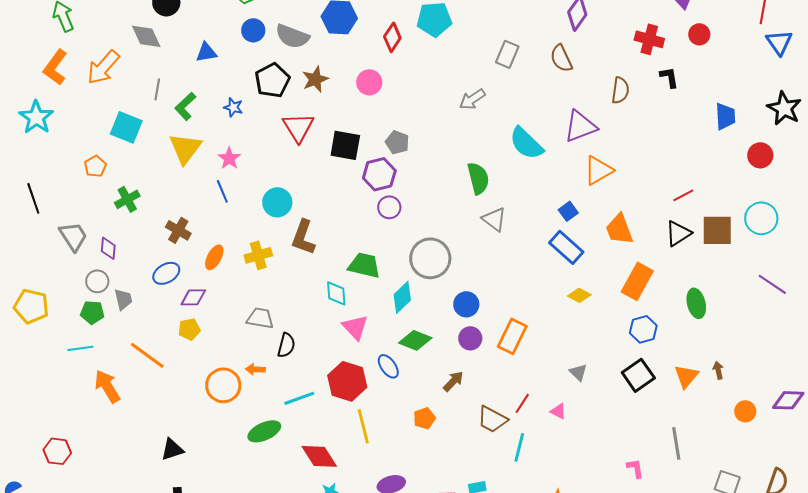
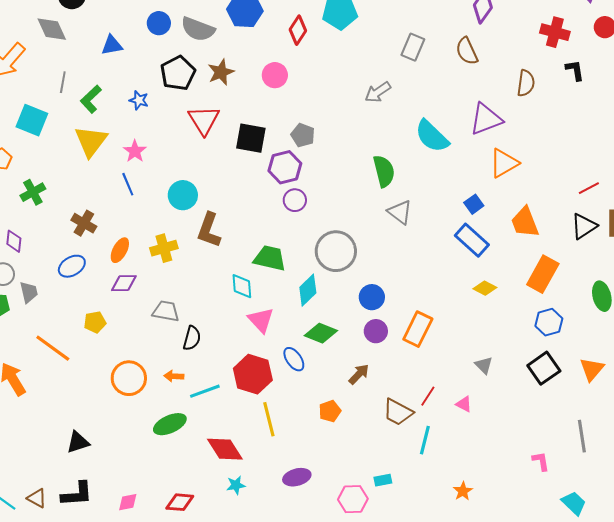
purple diamond: (193, 297) -> (124, 283), moved
orange arrow: (255, 369) -> (174, 376), moved

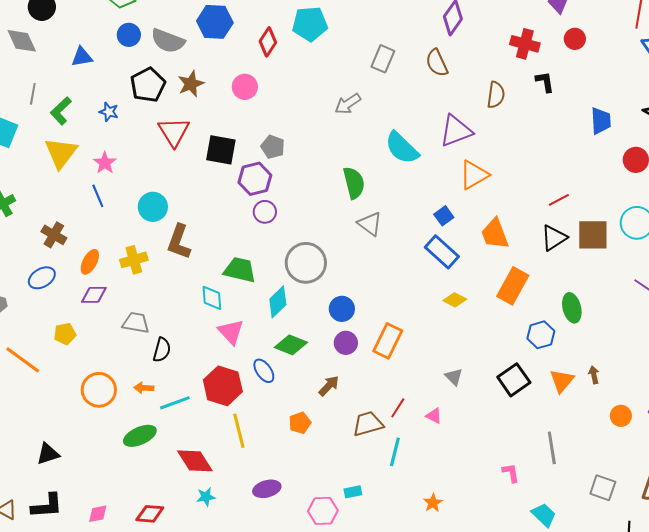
blue hexagon: (549, 322) -> (541, 335), moved
brown trapezoid: (398, 412) -> (368, 424), turned 136

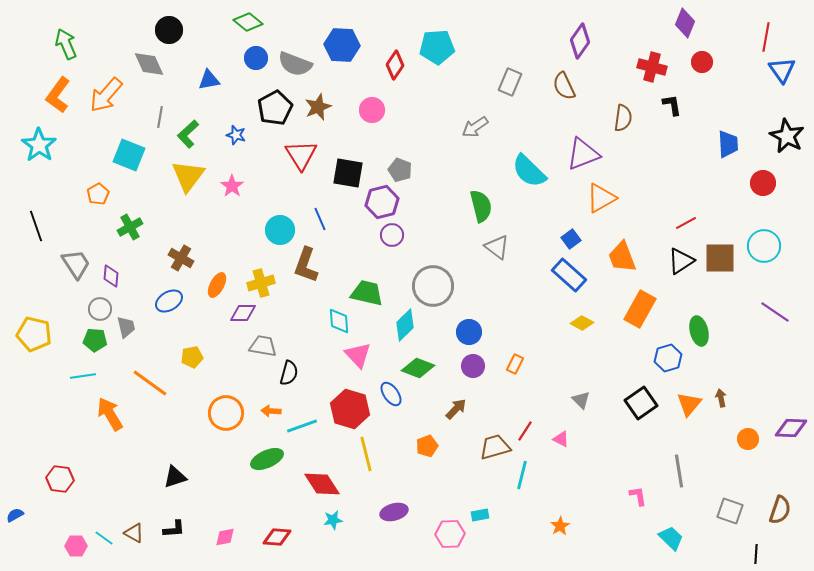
blue line: (98, 196) -> (320, 219), moved
purple diamond: (94, 295) -> (243, 313), moved
orange rectangle: (388, 341) -> (515, 364), size x0.6
black L-shape: (47, 506) -> (174, 529), size x0.7

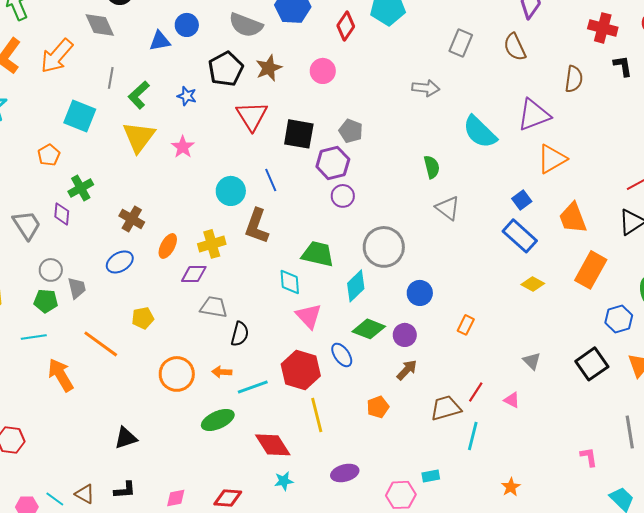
blue circle: (256, 58) -> (187, 25), moved
gray arrow: (475, 127) -> (426, 88), turned -140
green semicircle: (481, 206) -> (432, 167), size x0.7
purple diamond: (111, 276) -> (62, 214), moved
purple circle: (473, 366) -> (405, 335), moved

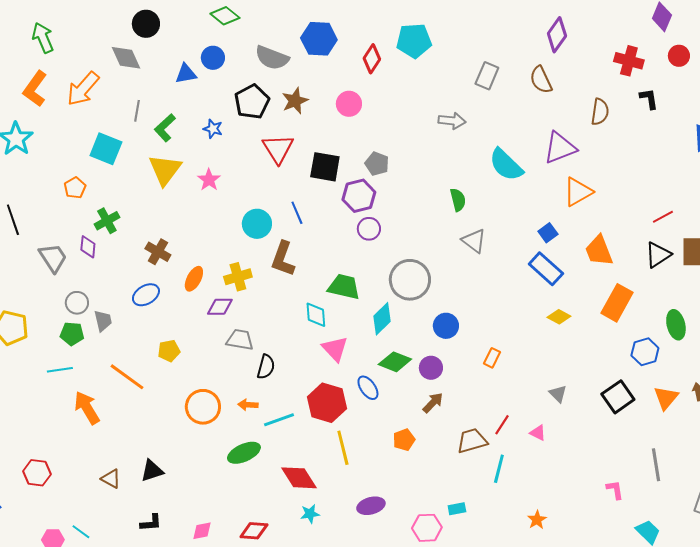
brown triangle: (85, 494) -> (111, 479), moved

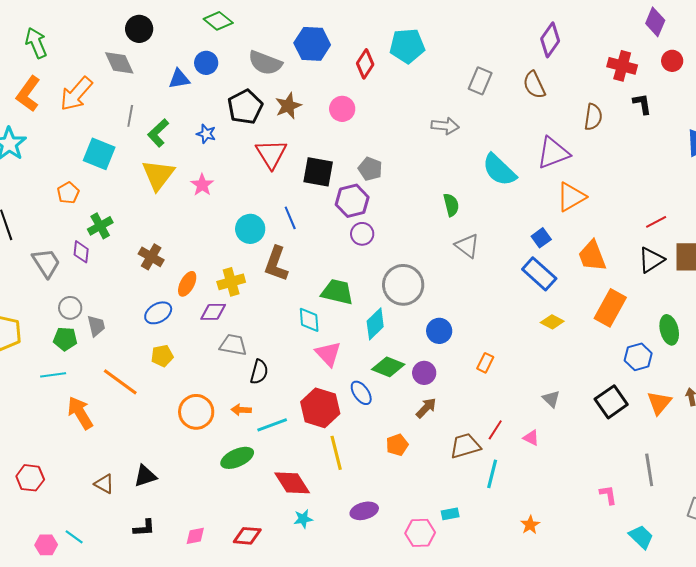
blue ellipse: (146, 295) -> (158, 313), moved

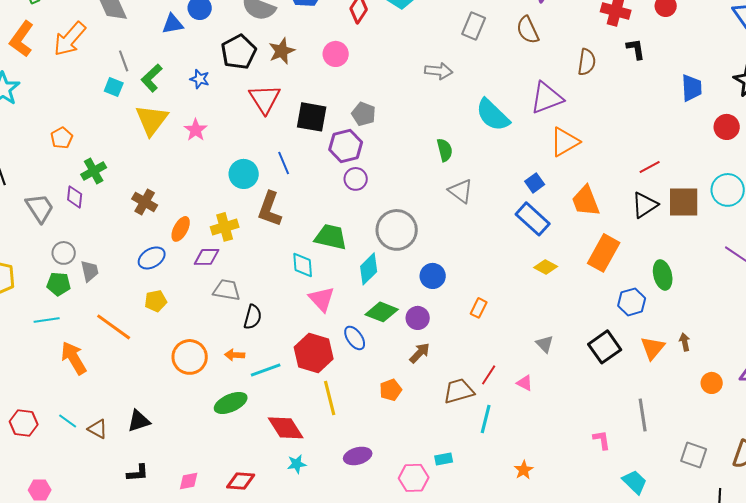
gray line: (130, 116) -> (124, 61), turned -30
cyan square: (99, 154) -> (114, 87), moved, size x0.6
cyan line: (74, 537) -> (68, 421), moved

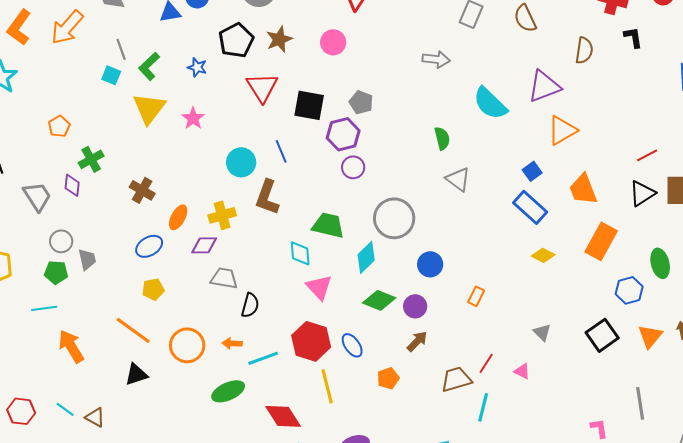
orange line: (114, 327) -> (133, 330), moved
blue ellipse: (355, 338) -> (352, 345), moved
black triangle: (139, 421) -> (136, 374), moved

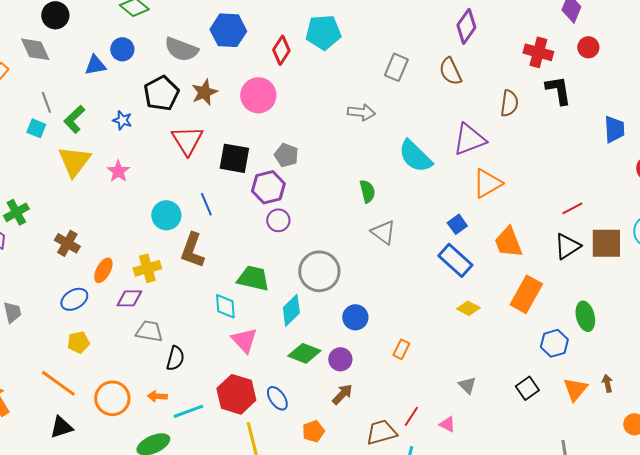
black L-shape: (633, 37) -> (558, 90), size x1.4
pink circle: (333, 42) -> (258, 95), size x1.4
black square: (602, 335) -> (527, 388), size x0.7

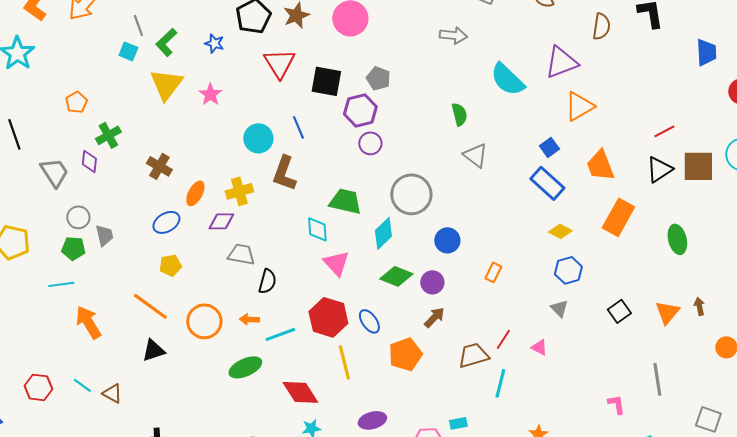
blue hexagon: (554, 343) -> (568, 270), moved
orange pentagon: (313, 431) -> (405, 354), size x1.5

